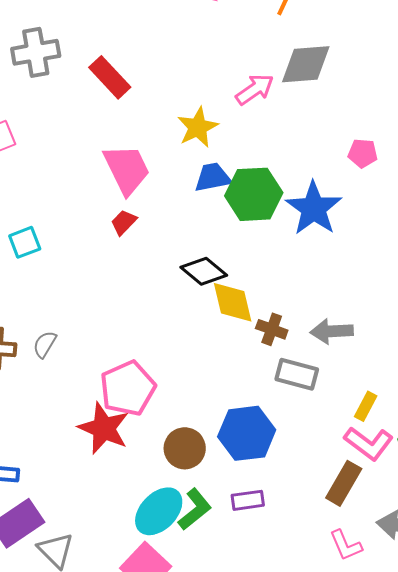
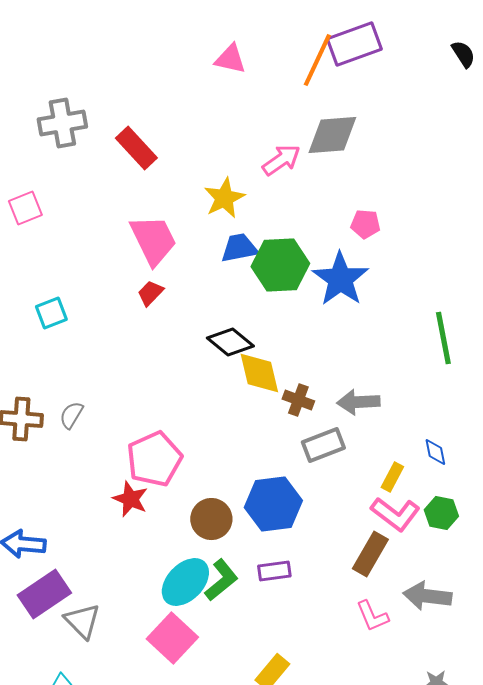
pink pentagon: (363, 153) -> (365, 224), moved
gray rectangle: (297, 374) -> (323, 445), turned -36
red star: (104, 428) -> (130, 499), size x0.7

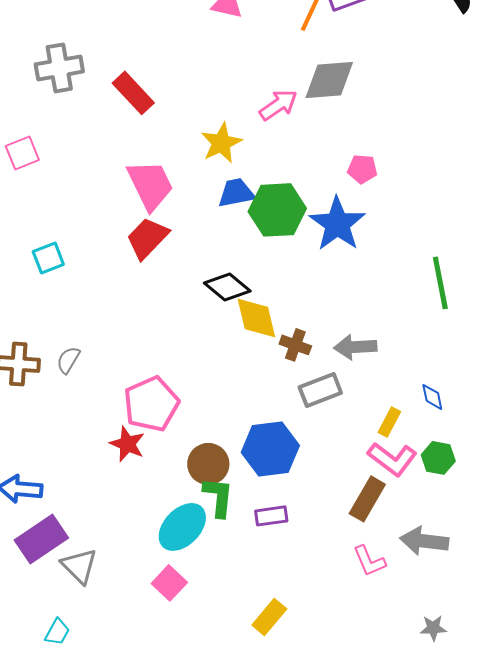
red trapezoid: (150, 293) -> (147, 238), size x1.6
green L-shape: (221, 580) -> (218, 497), moved, turned -45
pink square: (172, 638) -> (169, 583), size x0.7

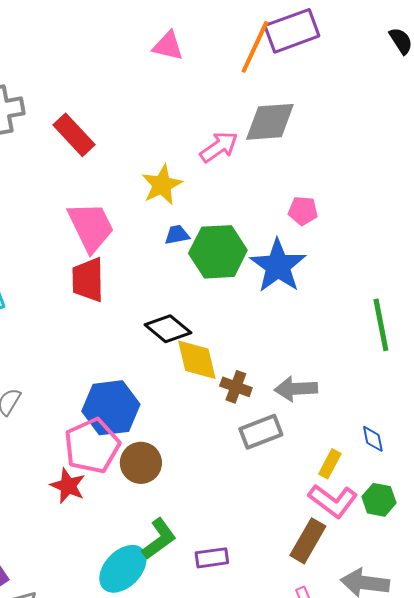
blue trapezoid: (236, 193) -> (177, 235), size x0.7
red trapezoid: (147, 238) -> (88, 280), turned -45
blue hexagon: (270, 449) -> (111, 408), moved
brown circle: (208, 464) -> (141, 463), moved
green L-shape: (218, 497) -> (159, 539), turned 48

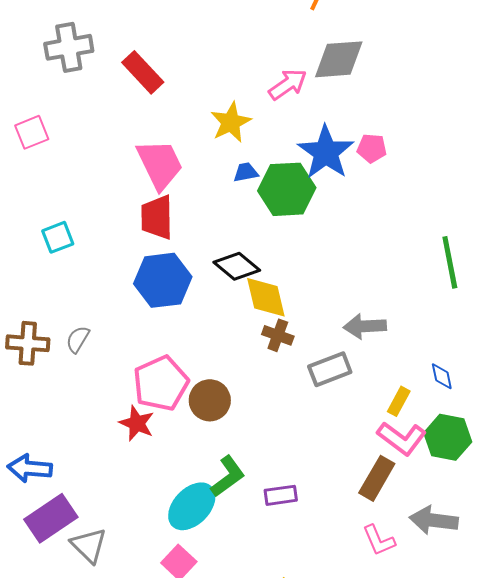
blue star: (278, 266) -> (326, 152), moved
brown cross: (236, 387) -> (278, 335), moved
blue hexagon: (111, 408) -> (163, 280), moved
green hexagon: (379, 500) -> (448, 437), size x1.4

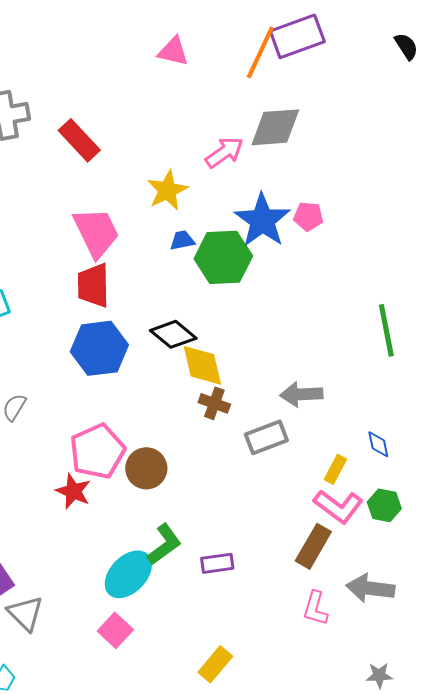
green hexagon: (448, 437) -> (384, 505), size x0.7
pink L-shape: (379, 540) -> (315, 608), turned 39

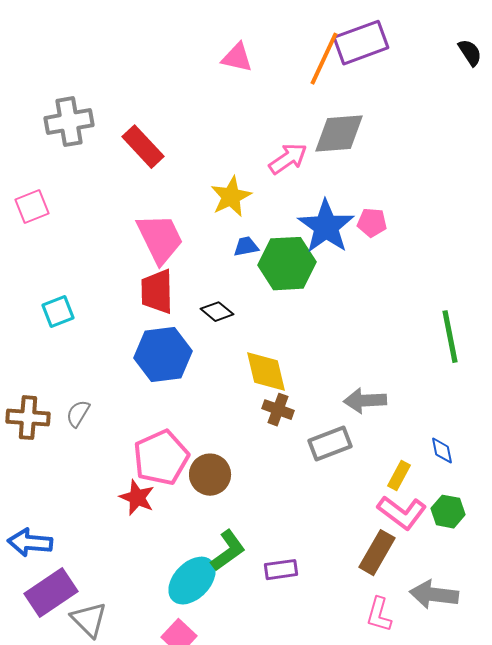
black diamond: (173, 334) -> (217, 312), moved, size x0.7

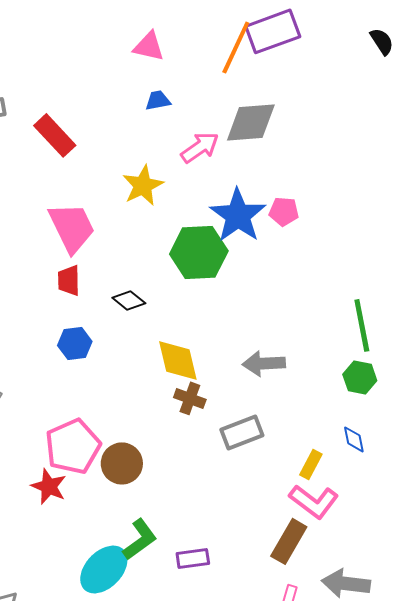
blue trapezoid: (246, 247) -> (158, 100), moved
red trapezoid: (157, 292) -> (69, 280), size x0.7
blue hexagon: (163, 355) -> (75, 343), size x0.6
gray arrow: (365, 401) -> (264, 363), moved
green hexagon: (448, 512) -> (360, 377), moved

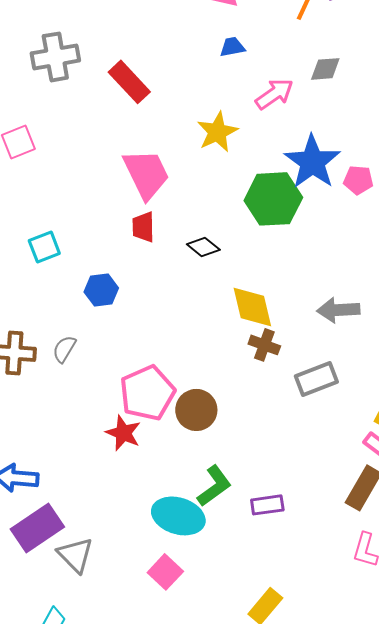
gray diamond: (251, 122) -> (325, 69), size x0.6
pink pentagon: (284, 211) -> (358, 180), moved
blue hexagon: (75, 343) -> (101, 290), moved
cyan ellipse: (104, 569) -> (178, 516), turned 63

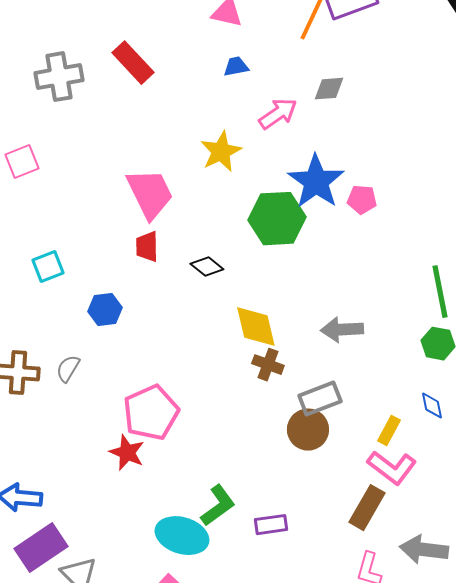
red rectangle: (129, 82) -> (133, 63), moved
brown circle: (196, 410) -> (308, 430), moved

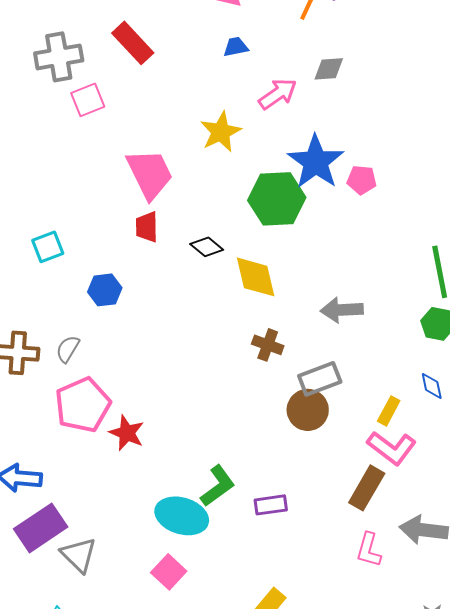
pink square: (22, 162) -> (88, 100), moved
yellow diamond: (256, 327) -> (256, 277), moved
pink pentagon: (151, 413) -> (83, 405), moved

